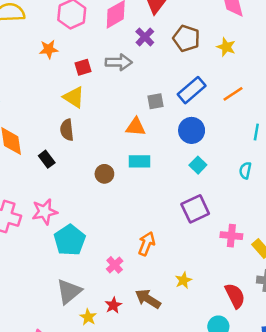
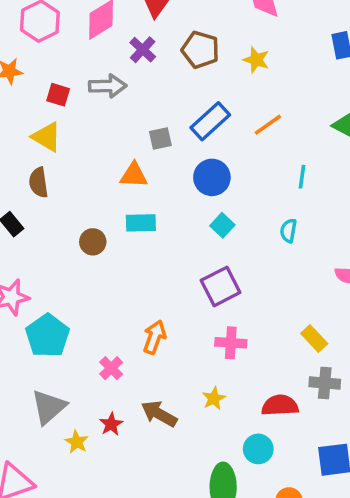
red square: (83, 67) -> (58, 95), turned 35
pink cross: (231, 236) -> (231, 343), moved
yellow star: (183, 280) -> (214, 398), moved
red semicircle: (235, 296) -> (280, 405), turned -65

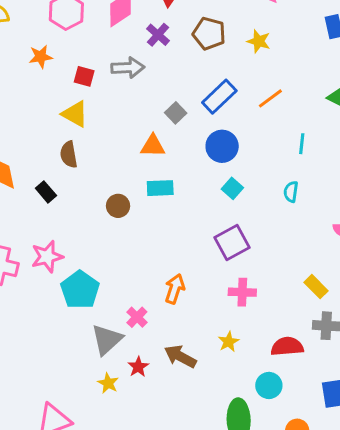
gray square: (160, 139) -> (176, 113), turned -30
gray triangle: (49, 407) -> (107, 340), moved

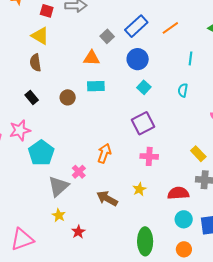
black rectangle: (46, 192) -> (32, 98), moved
red star: (138, 367) -> (78, 232), moved
cyan circle: (269, 385) -> (184, 219), moved

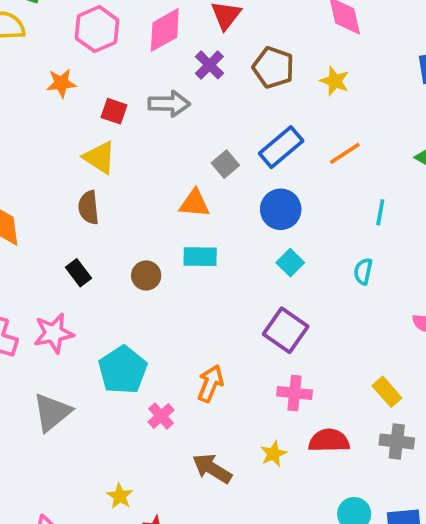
purple square: (143, 123) -> (286, 330), turned -30
cyan pentagon: (41, 153) -> (123, 370), moved
gray triangle: (58, 186) -> (52, 412), moved
red semicircle: (178, 193) -> (329, 441), moved

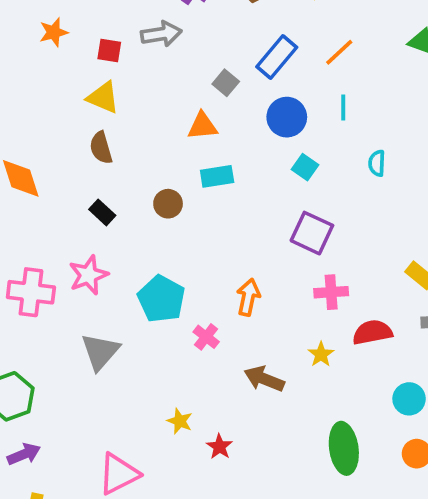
cyan line: (380, 212) -> (343, 107), moved

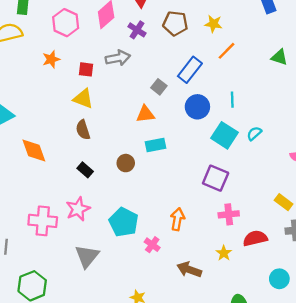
orange line: (339, 52) -> (226, 51), moved
cyan semicircle: (377, 163) -> (254, 133), turned 49
cyan square: (305, 167) -> (225, 135), moved, size x1.6

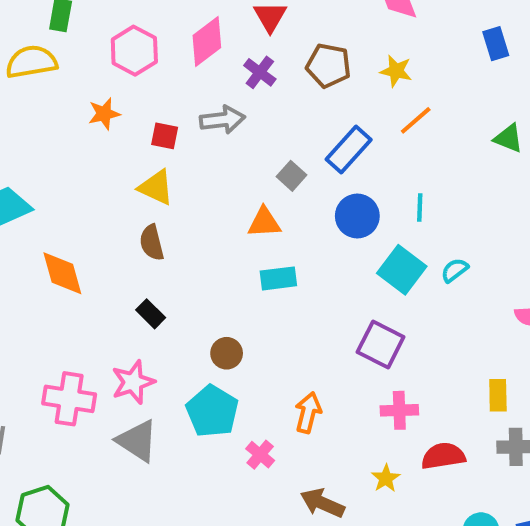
brown circle: (126, 163) -> (227, 353), moved
yellow rectangle: (284, 202) -> (498, 395), turned 48
gray triangle: (87, 256) -> (137, 441), moved, turned -40

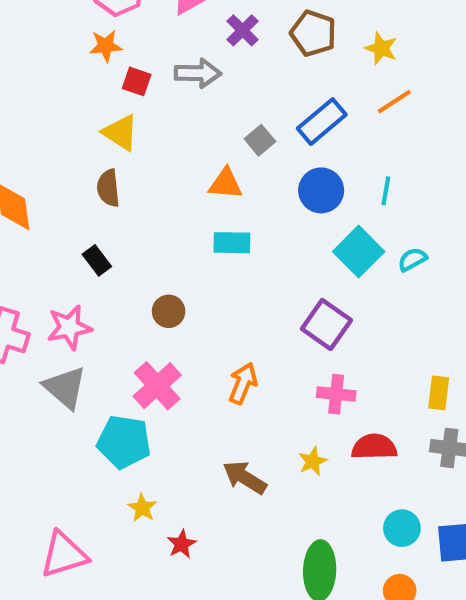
orange star: (104, 114) -> (106, 46), moved
cyan pentagon: (212, 411) -> (124, 442), moved, turned -30
pink cross: (260, 455) -> (157, 386), moved, size x1.6

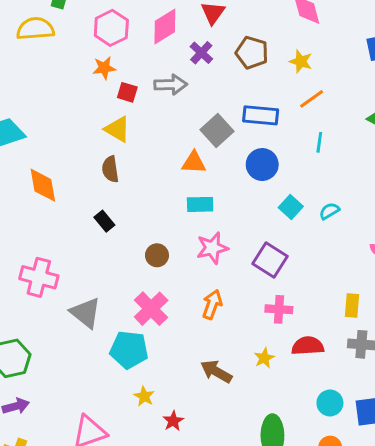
blue rectangle: (322, 122) -> (261, 115), turned 48
gray square: (260, 140) -> (217, 131), size x1.5
cyan line: (386, 191) -> (319, 142), moved
cyan square: (359, 252) -> (291, 207), size x0.7
pink star: (69, 327) -> (212, 248), moved

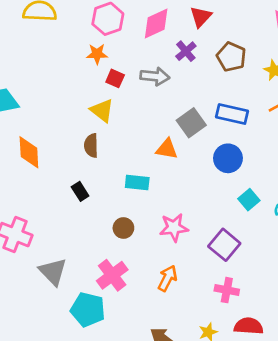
cyan rectangle: (200, 204) -> (137, 182), moved

